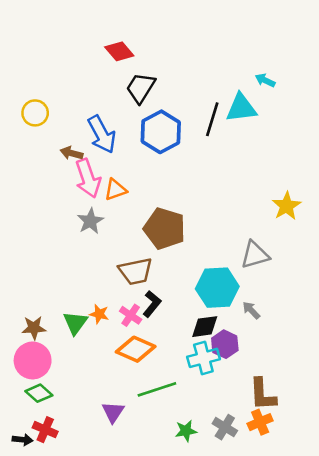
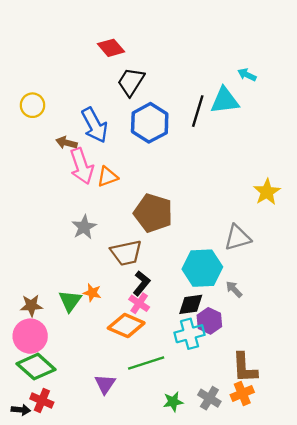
gray star: (90, 221) -> (84, 227), moved
pink cross: (131, 315) -> (139, 303), moved
green diamond: (39, 393) -> (36, 367), size x1.5

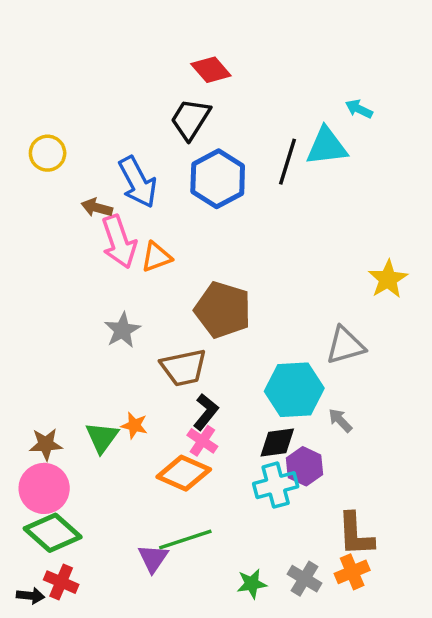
red diamond: (111, 48) -> (211, 70), moved
green line: (146, 363) -> (185, 540), moved

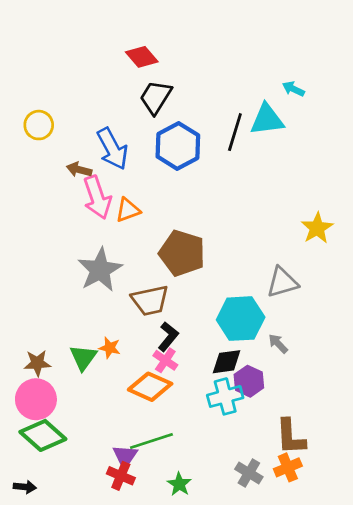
red diamond: (211, 70) -> (142, 57), moved
gray star: (122, 330) -> (100, 270), size x1.5
red cross: (61, 582) -> (121, 476), moved
green star: (252, 584) -> (179, 484), moved, turned -30

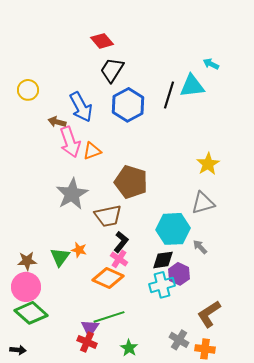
yellow star: (317, 228) -> (208, 164), moved
brown L-shape: (291, 437) -> (209, 314), turned 60
orange cross: (288, 467) -> (205, 349), moved, turned 30

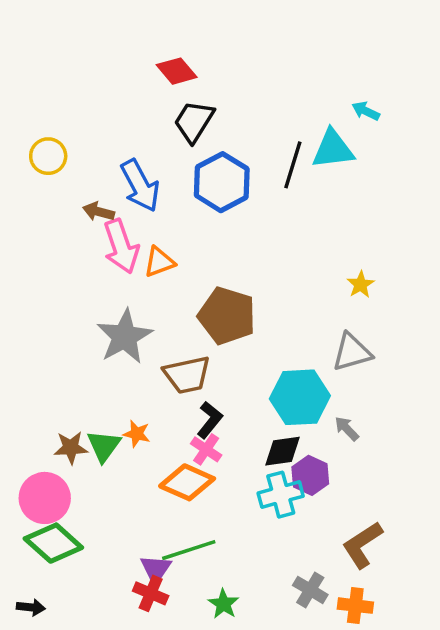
yellow star: (208, 164) -> (361, 285), size x0.7
brown star: (27, 261) -> (71, 448), moved

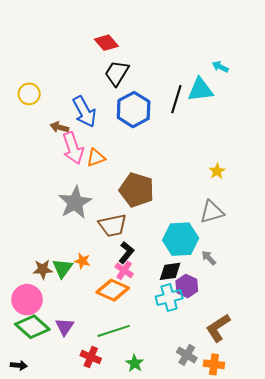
purple triangle: (156, 569) -> (65, 327), moved

